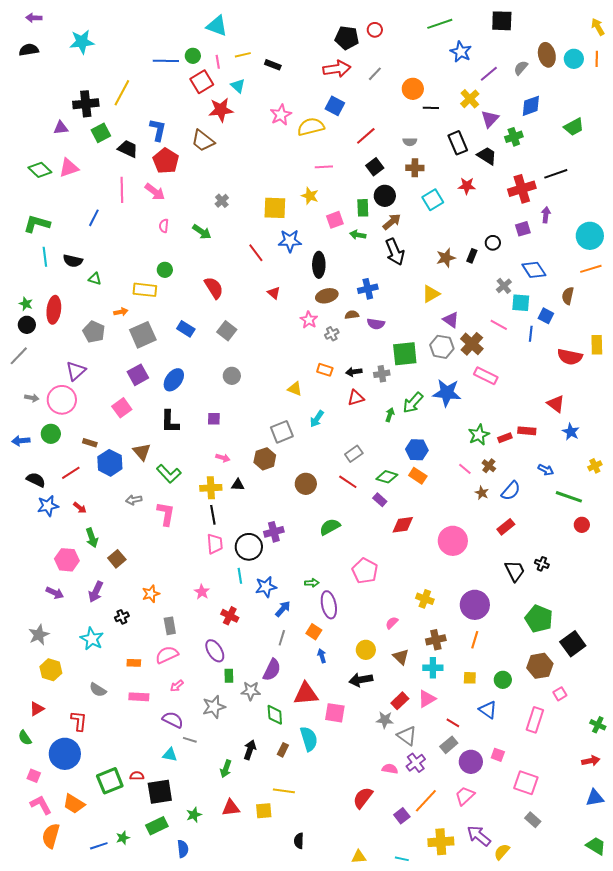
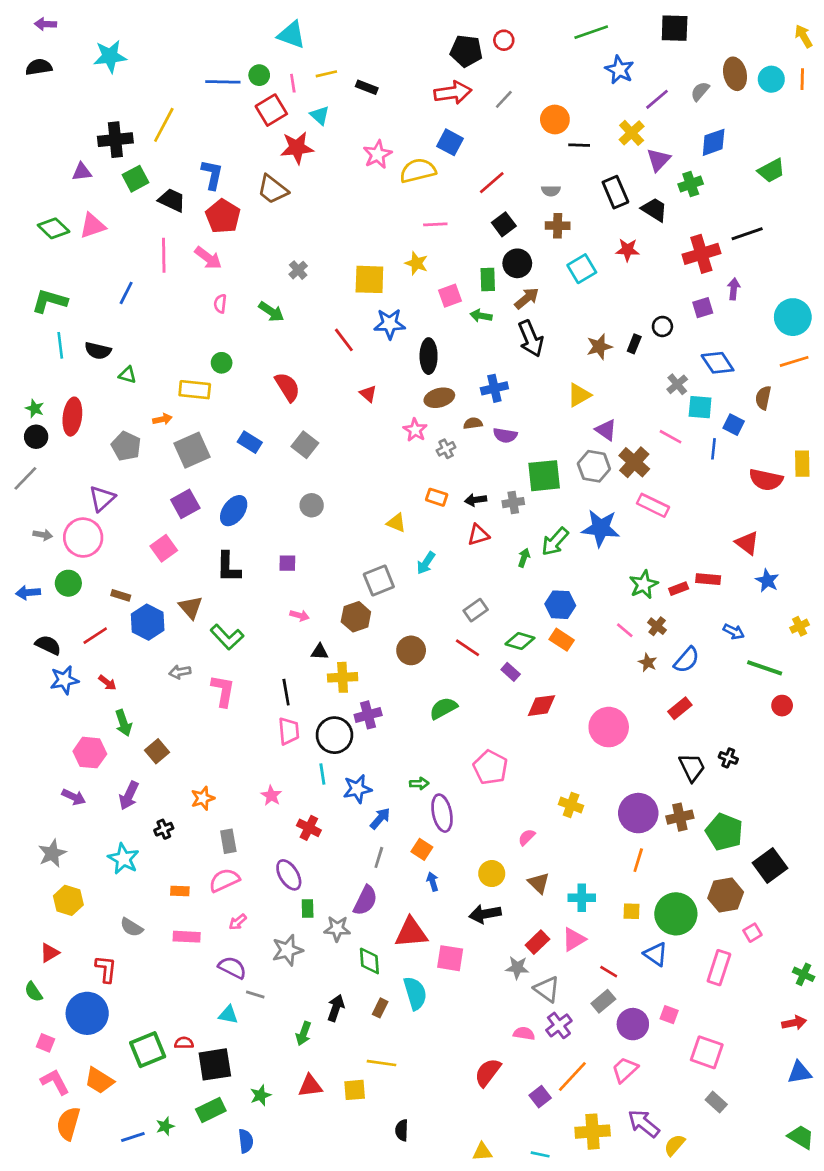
yellow cross: (211, 488) -> (343, 677), moved
brown cross: (436, 640) -> (680, 817), moved
green circle: (503, 680) -> (676, 914), size x1.8

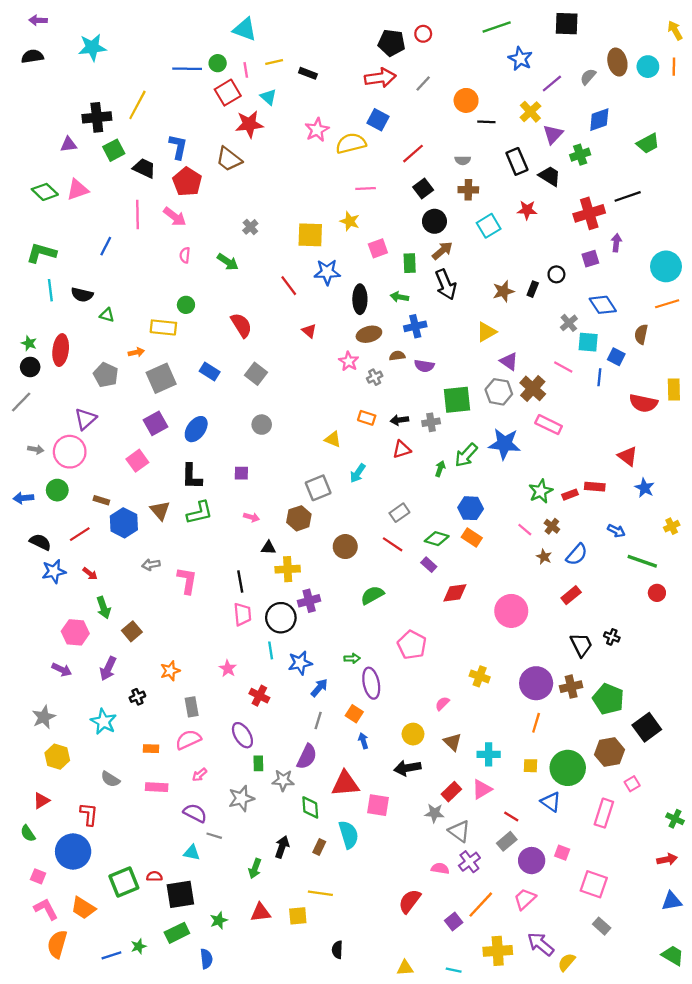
green rectangle: (488, 279) -> (410, 263), moved
green arrow: (481, 316) -> (399, 297), moved
green L-shape: (227, 637) -> (200, 513), moved, turned -60

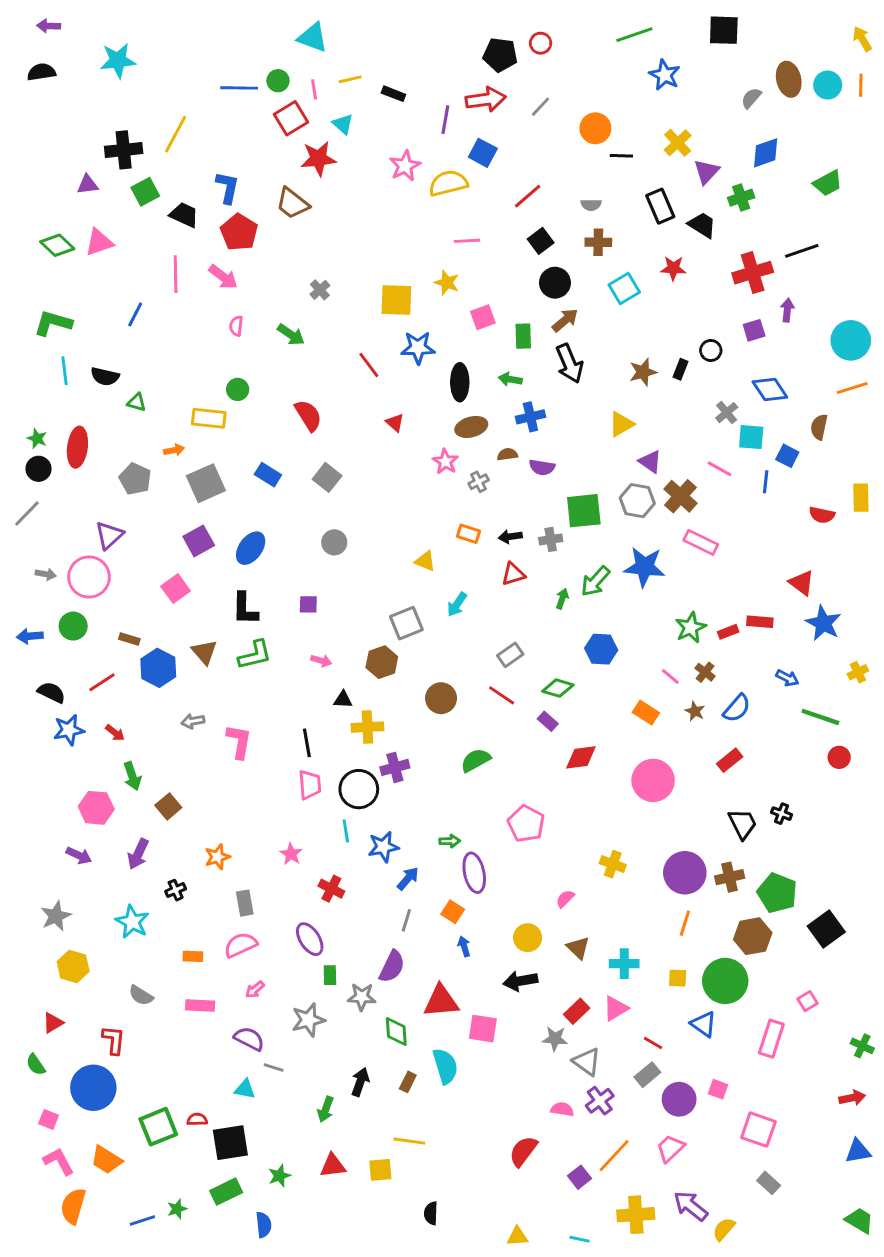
purple line: (552, 83) -> (445, 120), moved, turned -40
red semicircle: (643, 403) -> (822, 515), size x0.7
blue star: (645, 488) -> (823, 623), size x1.4
orange rectangle: (472, 538) -> (646, 713), moved
brown hexagon: (610, 752) -> (753, 936), moved

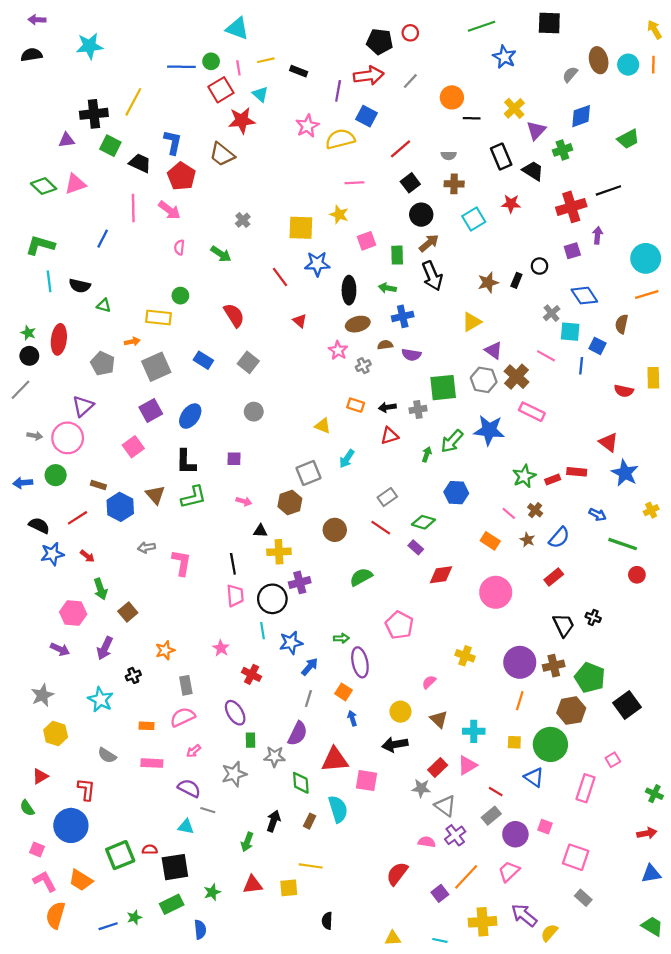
green square: (145, 192) -> (110, 146), turned -35

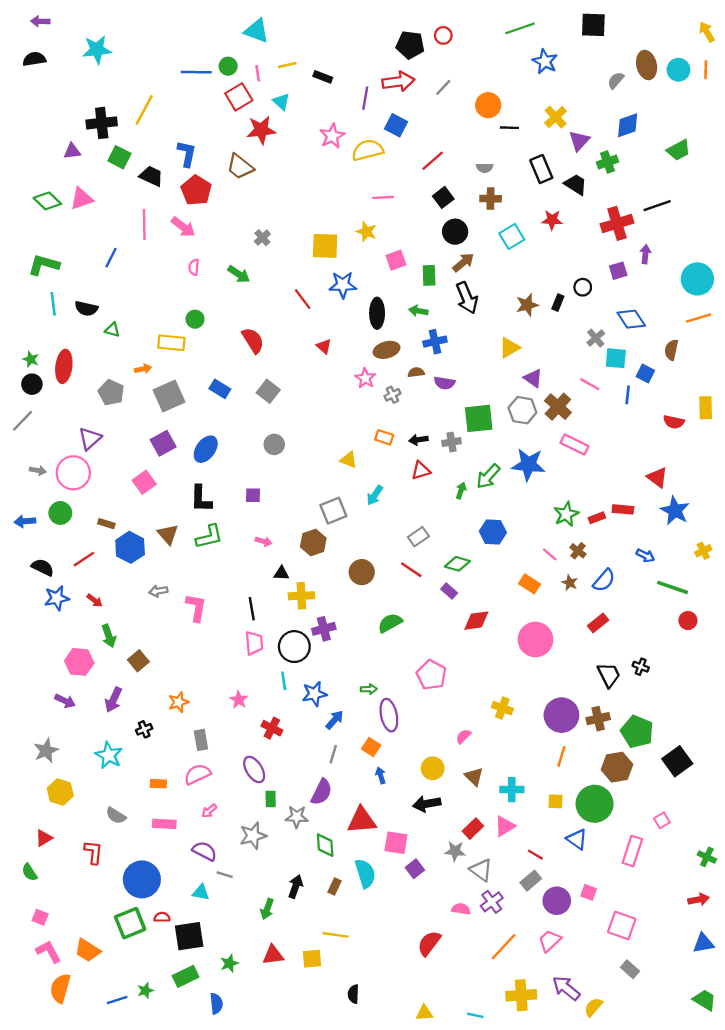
blue circle: (71, 825) -> (142, 879), moved
purple square: (440, 893) -> (415, 869), moved

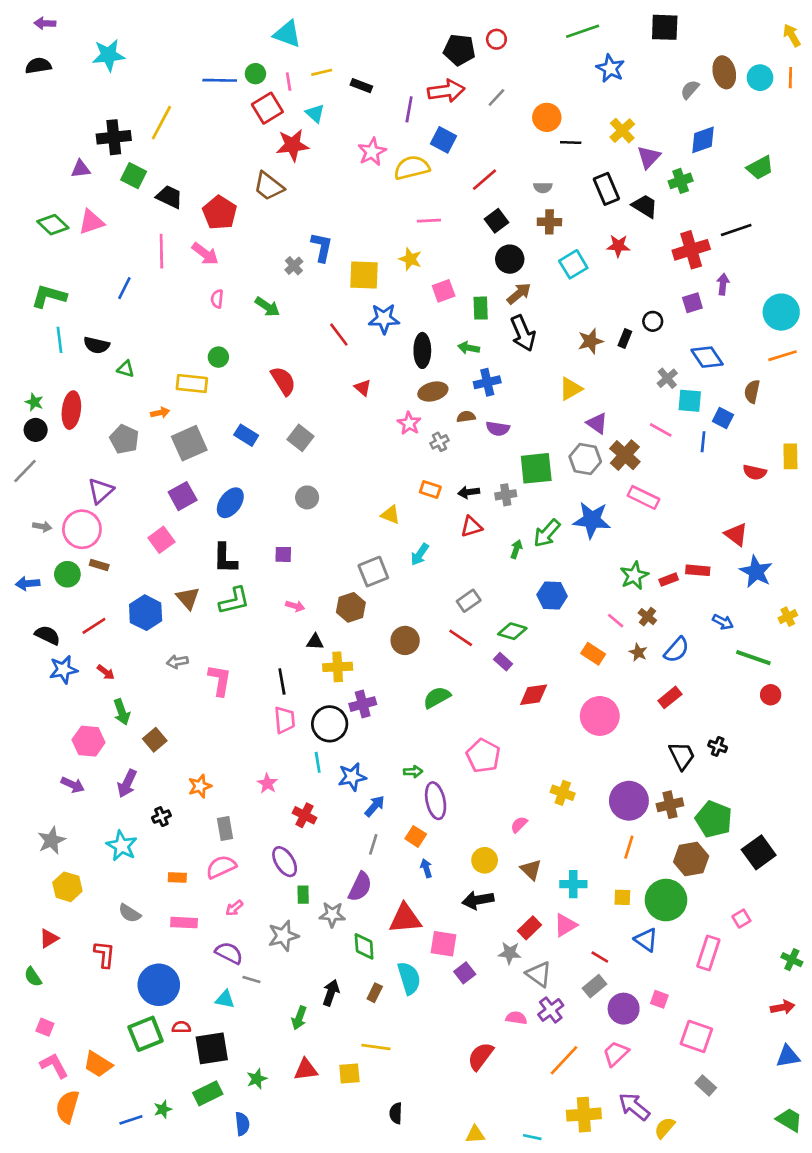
blue L-shape: (187, 154) -> (322, 247), moved
brown rectangle: (106, 524) -> (99, 565), moved

